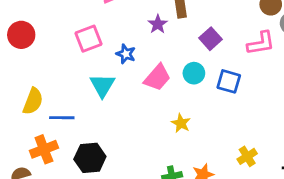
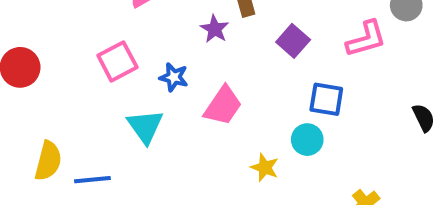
cyan circle: (194, 73) -> (307, 140), moved

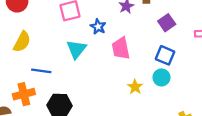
blue square: (326, 99) -> (165, 55), moved
pink trapezoid: (223, 106) -> (121, 48), turned 120
yellow semicircle: (48, 161) -> (22, 42), moved

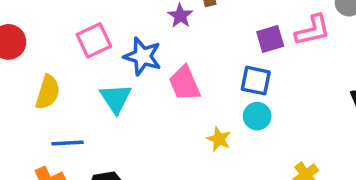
purple square: (167, 23) -> (270, 39), moved, turned 30
blue star: (98, 27) -> (143, 56), size x1.5
yellow semicircle: (22, 42) -> (48, 92), moved

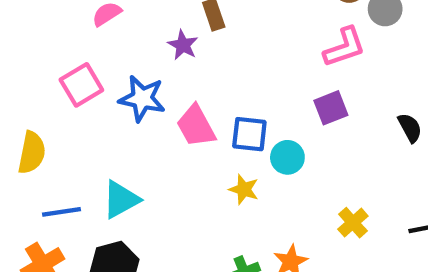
purple square: (270, 39) -> (331, 108), moved
blue square: (256, 81) -> (249, 134), moved
cyan triangle: (116, 98) -> (121, 199), moved, turned 40

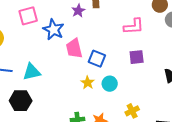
pink L-shape: (344, 47) -> (134, 26), moved
cyan circle: (287, 157) -> (110, 84), moved

